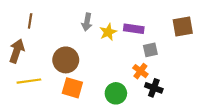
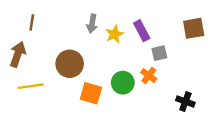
purple rectangle: (134, 29) -> (142, 31), turned 54
orange square: (72, 88) -> (91, 93), moved
black cross: (154, 88) -> (185, 102), moved
green circle: (116, 93) -> (123, 83), moved

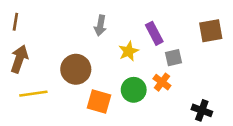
brown line: (32, 22) -> (15, 22), moved
yellow star: (115, 34) -> (129, 51), moved

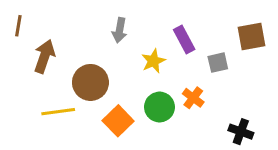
gray square: (174, 58) -> (218, 63), moved
brown arrow: (19, 59) -> (44, 56), moved
yellow line: (33, 94) -> (58, 112), moved
orange square: (99, 101) -> (118, 121), turned 30

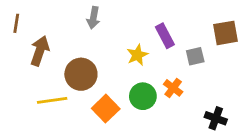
gray arrow: (120, 30) -> (93, 18), moved

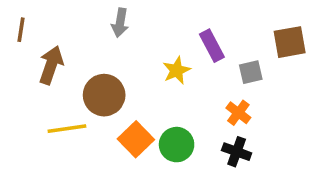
orange cross: (173, 88) -> (238, 113), moved
green circle: (143, 96) -> (177, 145), moved
black cross: (216, 118) -> (237, 152), moved

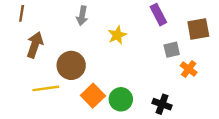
brown line: (21, 30) -> (22, 13), moved
purple rectangle: (212, 46) -> (158, 15), moved
yellow star: (177, 70) -> (117, 35), moved
orange cross: (238, 113) -> (189, 69), moved

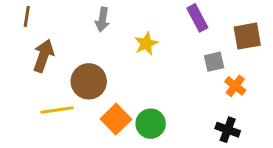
black cross: (162, 104) -> (228, 130), moved

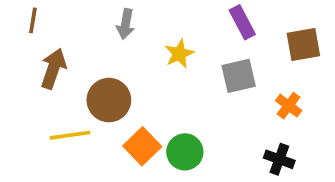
gray square: (214, 62) -> (239, 76), moved, size x1.4

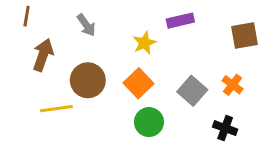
purple rectangle: (242, 22) -> (180, 21), moved, turned -75
gray arrow: (126, 24) -> (86, 25), moved, turned -45
gray square: (239, 76) -> (192, 91), moved, turned -36
orange square: (142, 146) -> (139, 83), moved

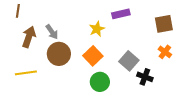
gray arrow: (86, 25) -> (52, 32), moved
orange cross: (233, 85) -> (165, 52), moved
yellow line: (56, 109) -> (26, 73), moved
black cross: (225, 128) -> (145, 77), moved

